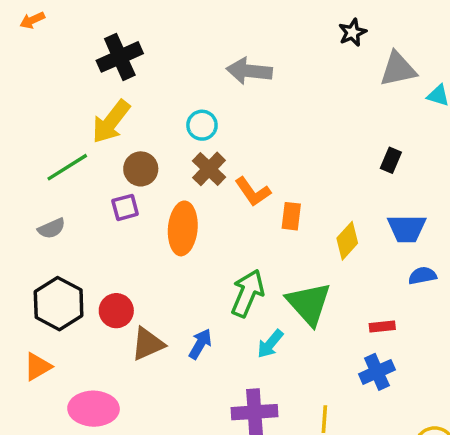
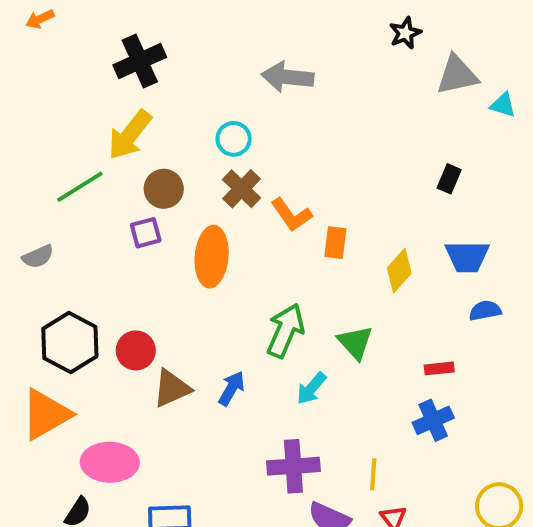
gray semicircle: (52, 228) -> (38, 257), moved
green triangle: (309, 304) -> (355, 342), size x0.7
orange triangle: (38, 367) -> (46, 414), size x1.6

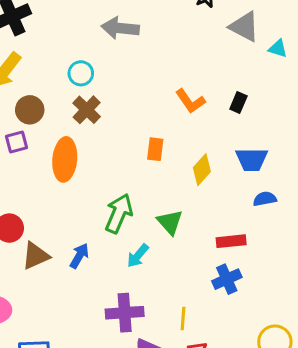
gray triangle: (457, 75) -> (244, 27), turned 40
orange L-shape: (291, 215) -> (190, 101), moved
red rectangle: (439, 368) -> (231, 241), size x1.4

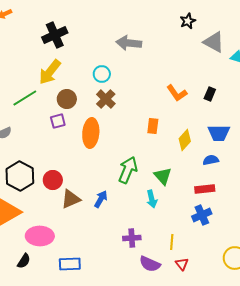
blue semicircle: (265, 199) -> (211, 160), moved
cyan arrow: (138, 256) -> (152, 199), moved, turned -54
purple cross: (125, 313) -> (132, 238), size x0.7

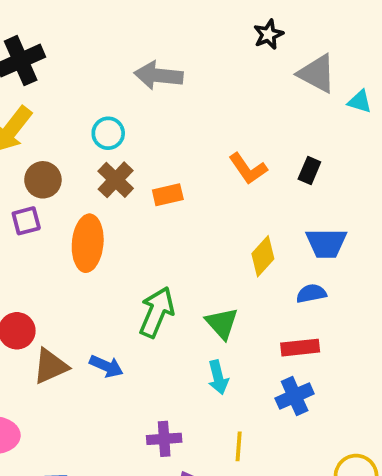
orange rectangle: (153, 126) -> (168, 195), moved, turned 70
blue arrow: (101, 199) -> (106, 366), turned 84
cyan arrow: (152, 199) -> (218, 377), moved

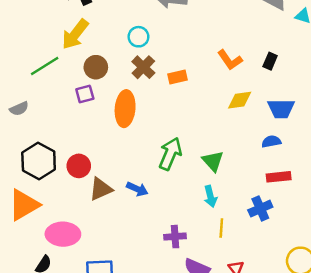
yellow diamond: (263, 256) -> (240, 100), moved, turned 40
red rectangle: (300, 348) -> (279, 177), moved
yellow line: (239, 446) -> (221, 228), moved

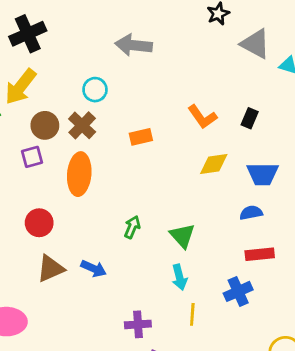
brown cross: (143, 67) -> (82, 125), moved
green arrow: (170, 154) -> (132, 227), size x0.6
red circle: (79, 166) -> (39, 223), moved

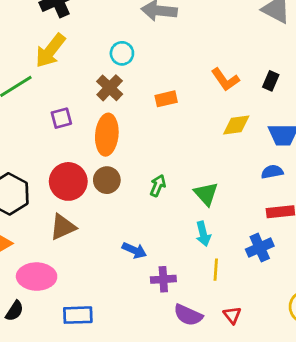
brown circle: (45, 125) -> (107, 180), moved
red circle: (39, 223) -> (68, 181), size x1.4
brown triangle: (51, 269) -> (63, 227), moved
blue arrow: (94, 269) -> (134, 250), moved

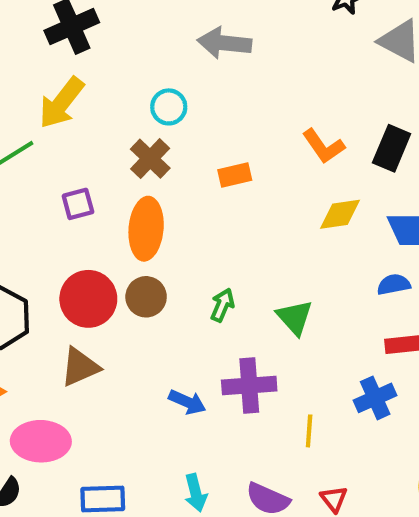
black rectangle: (271, 81) -> (392, 148), size x1.5
cyan arrow: (203, 234) -> (196, 493), moved
purple cross: (163, 279) -> (249, 386), moved, size x1.4

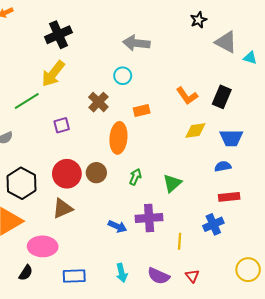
cyan circle: (169, 107) -> (123, 76), moved
orange ellipse: (146, 229) -> (118, 138), moved
green triangle: (295, 317) -> (172, 183), turned 30

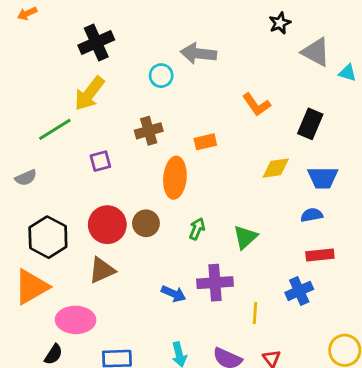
cyan circle: (123, 76) -> (161, 76), moved
orange L-shape: (187, 96) -> (256, 105), moved
brown cross: (98, 102) -> (149, 131), turned 30

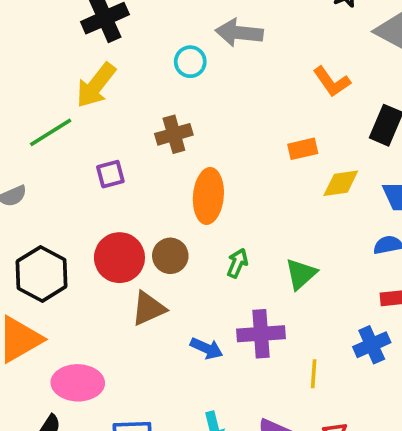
orange L-shape: (256, 105) -> (332, 82), moved
orange rectangle: (205, 142) -> (303, 149), moved
brown triangle: (102, 270) -> (149, 308), moved

